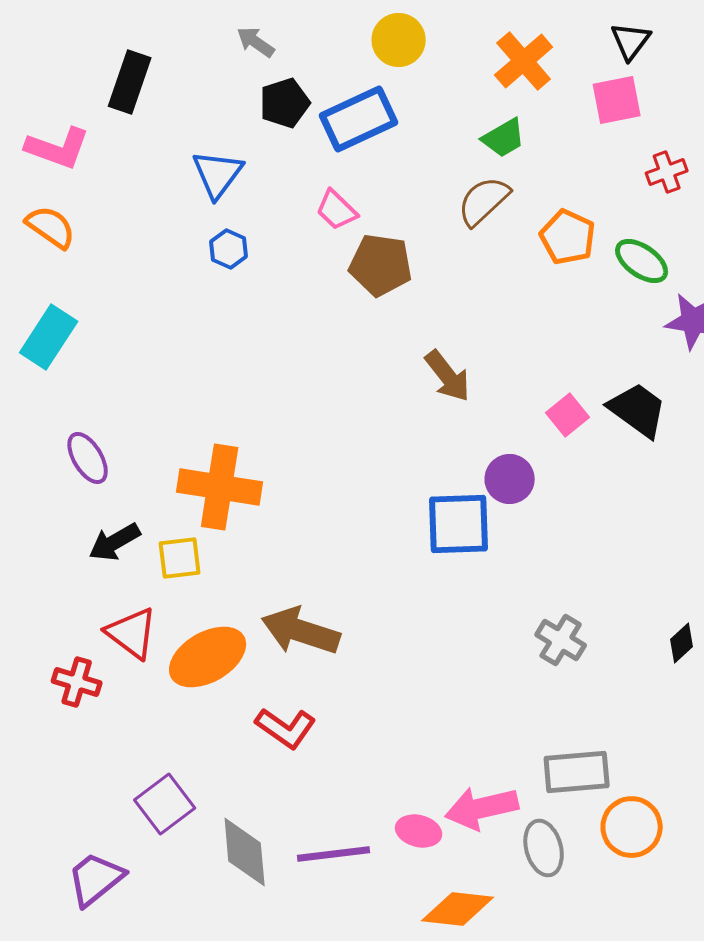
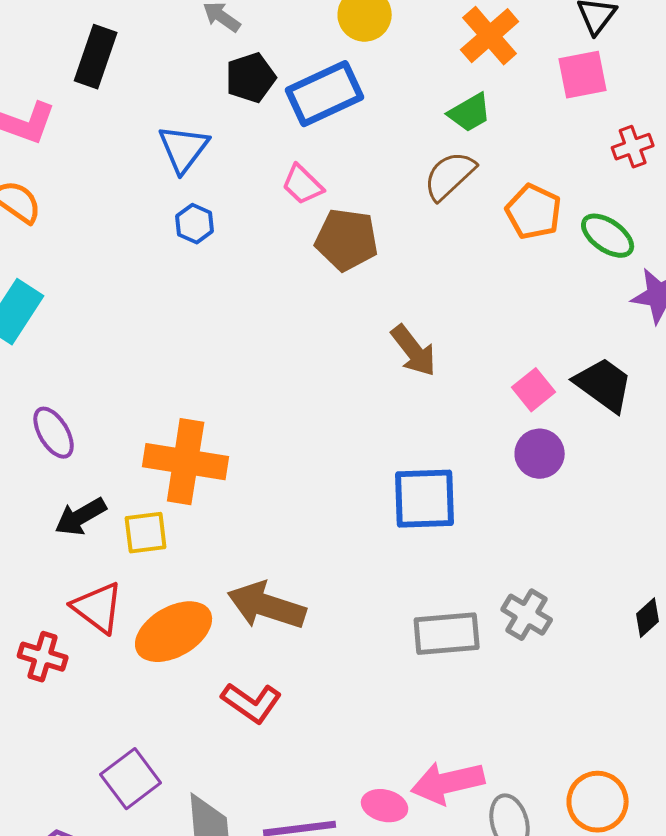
purple circle: (510, 479) -> (540, 454), moved
gray rectangle: (577, 772) -> (447, 634), moved

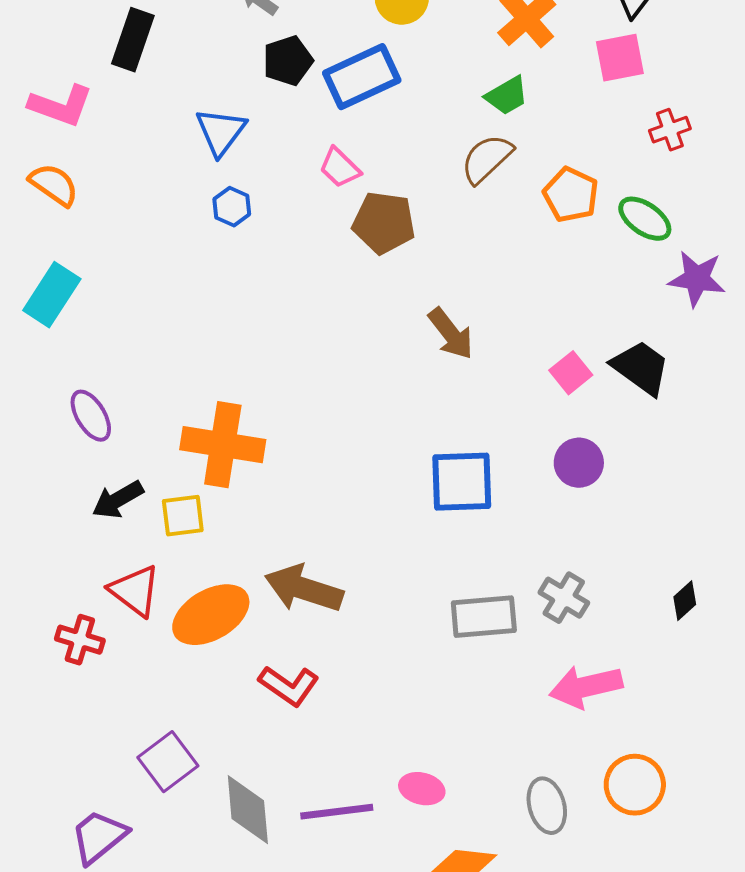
purple circle: (540, 454) -> (579, 463), moved
pink arrow: (448, 783) -> (586, 687), moved

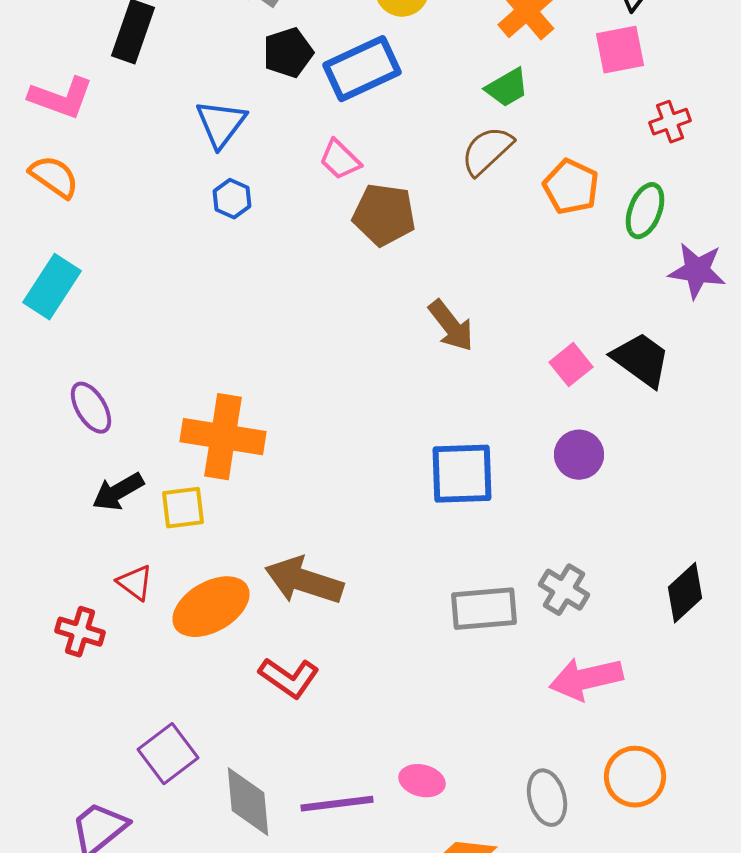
green ellipse: (645, 219) -> (645, 211), turned 76
red triangle: (135, 591) -> (135, 583), size x0.7
black diamond: (685, 601) -> (685, 593), size x1.5

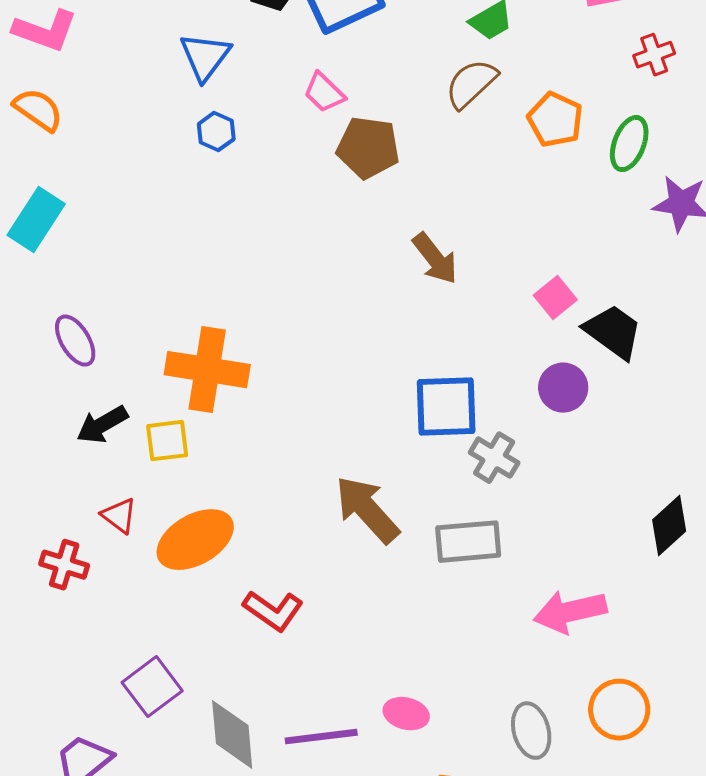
black trapezoid: (641, 360) -> (613, 332), moved
brown arrow: (304, 581) -> (367, 510), moved, turned 30
gray cross: (564, 590) -> (494, 458), moved

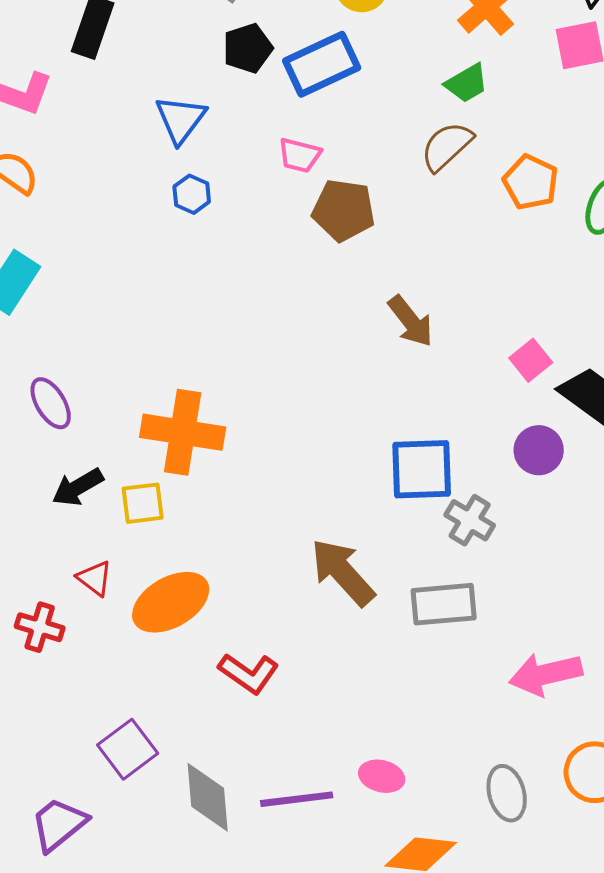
pink trapezoid: (324, 93) -> (300, 155), turned -30

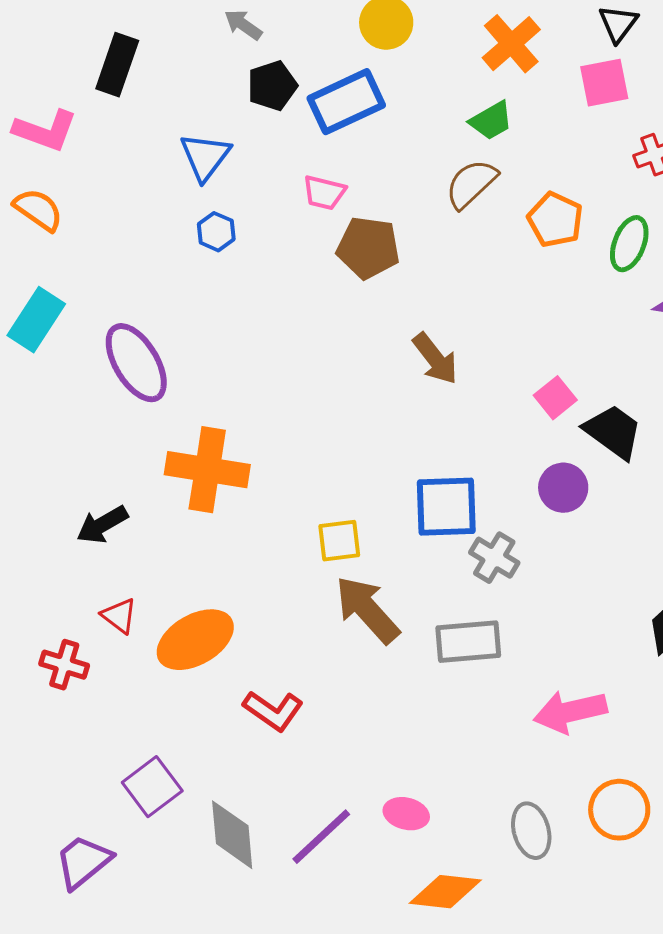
purple ellipse: (51, 403) -> (136, 363), moved, size x1.5
yellow square: (143, 503) -> (339, 541), moved
purple line: (297, 799) -> (321, 837), turned -36

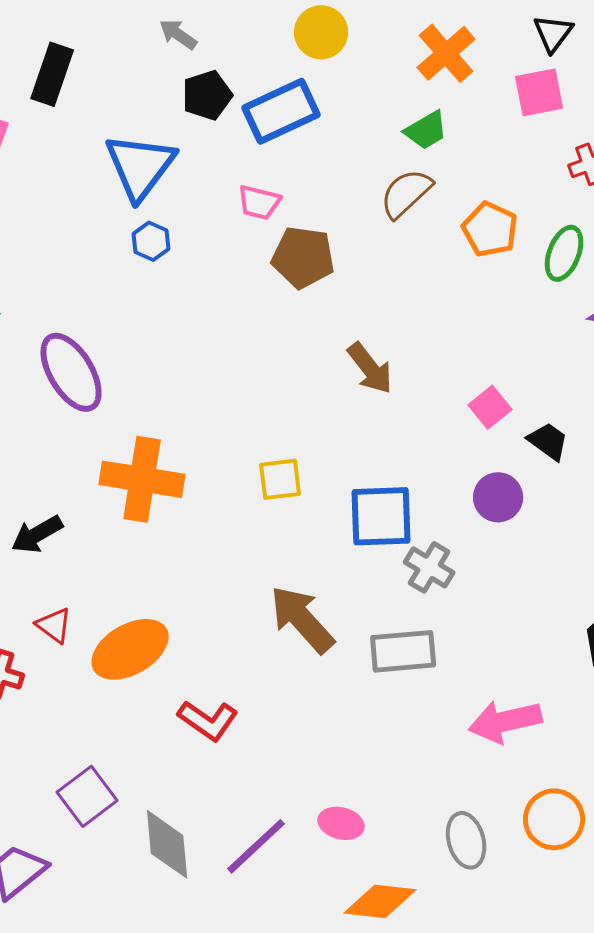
blue triangle: (205, 157) -> (140, 166), size x1.4
black trapezoid: (613, 432) -> (548, 441), size x0.7
yellow square: (339, 541) -> (280, 479), moved

